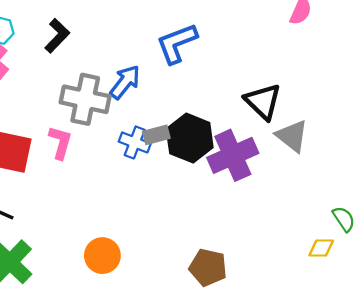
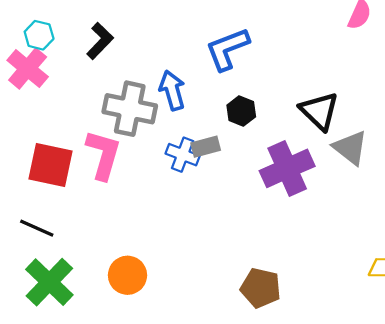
blue arrow: (125, 82) -> (172, 90), turned -54
black hexagon: (190, 138) -> (241, 111), moved, size x0.6
pink L-shape: (60, 142) -> (103, 155), size x1.4
orange circle: (102, 256) -> (127, 275), moved

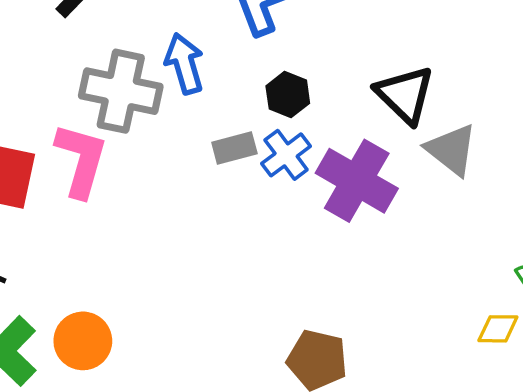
blue cross: (183, 155) -> (286, 155), moved, turned 32
purple cross: (287, 168) -> (357, 181), turned -36
orange circle: (127, 275) -> (83, 341), moved

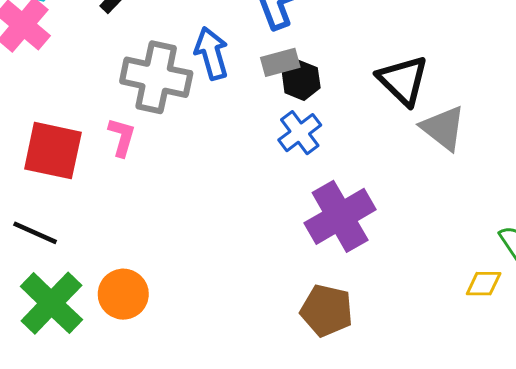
gray rectangle: (234, 148) -> (280, 62), moved
pink L-shape: (81, 160) -> (122, 137), size x0.6
purple cross: (357, 181) -> (340, 216), moved, turned 30

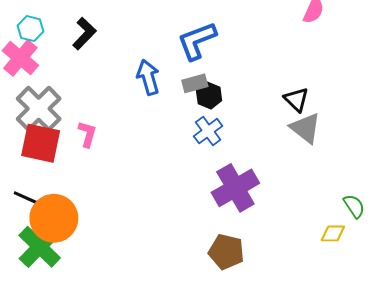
gray cross: (156, 77) -> (39, 109), moved, turned 33
black triangle: (403, 80) -> (296, 100), moved, size x0.7
orange circle: (123, 294) -> (54, 218), moved, size x1.4

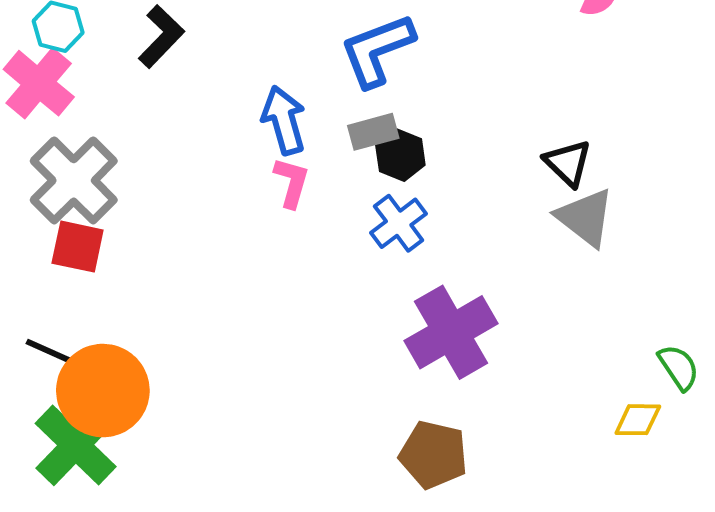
pink L-shape: (87, 134) -> (292, 182), moved
red square: (41, 143) -> (78, 247), size x0.7

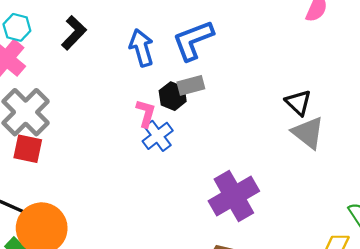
blue arrow: (284, 120) -> (142, 48), moved
black hexagon: (400, 155) -> (173, 96), moved
blue cross: (399, 223) -> (158, 136), moved

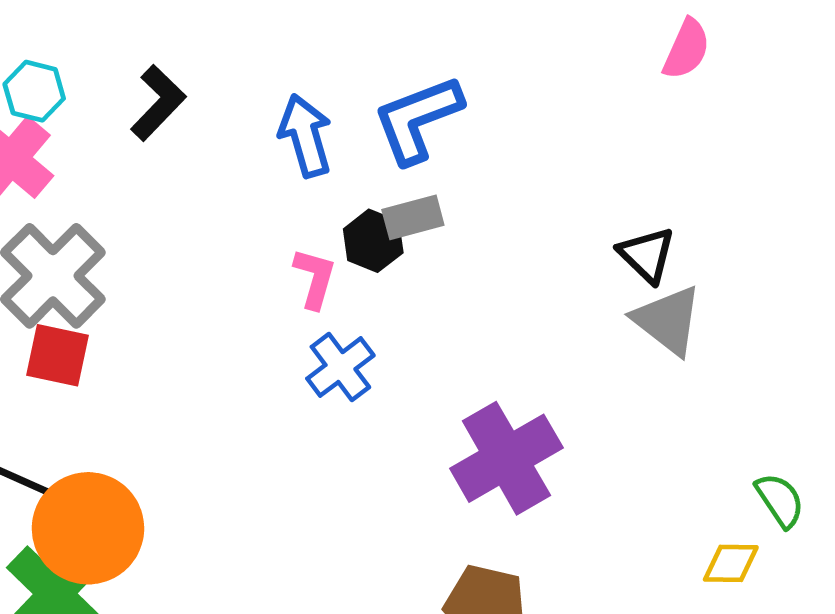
blue cross: (158, 136) -> (340, 367), moved

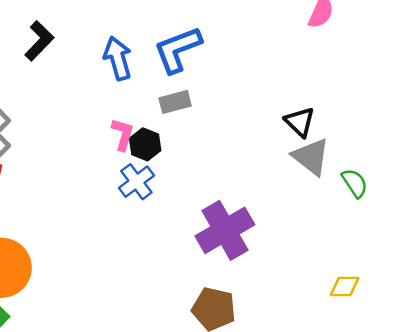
black hexagon: (373, 241) -> (145, 144), moved
green semicircle: (780, 500) -> (355, 183), moved

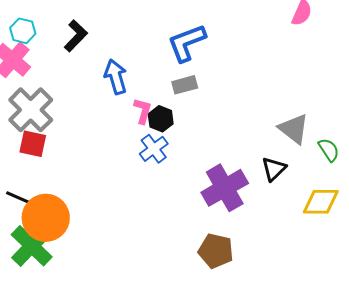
blue arrow: (118, 58) -> (116, 77), moved
black triangle: (300, 122) -> (274, 169), moved, turned 32
yellow diamond: (345, 286) -> (321, 202), moved, size x1.5

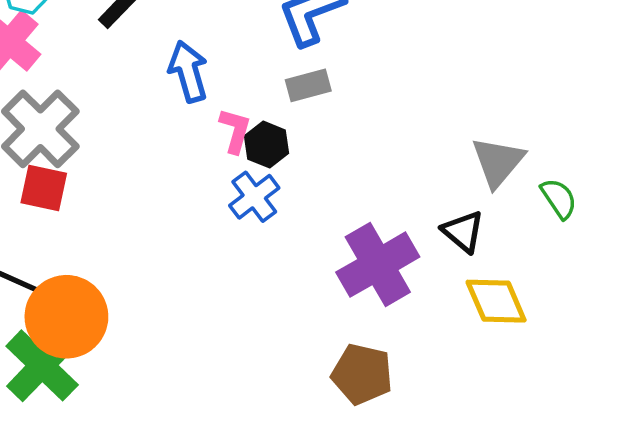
gray triangle: (294, 129) -> (498, 162), turned 32
black triangle: (274, 169) -> (463, 232), turned -36
yellow diamond: (321, 202) -> (496, 301), moved, turned 66

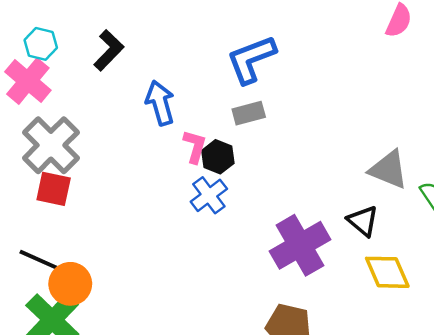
gray triangle: (498, 162) -> (389, 170), turned -48
orange circle: (66, 317) -> (70, 284), size x0.7

